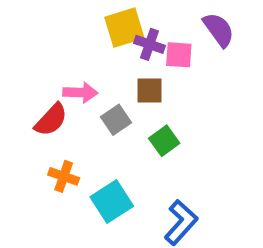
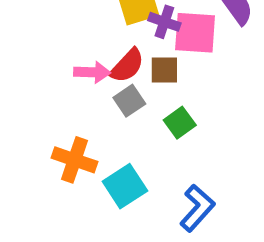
pink square: (179, 55) -> (195, 33), size x1.5
red semicircle: (51, 120) -> (127, 66), moved
orange cross: (64, 176) -> (75, 160), size x1.4

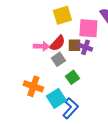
purple cross: (164, 22) -> (85, 47), moved
green square: (180, 123) -> (72, 77), moved
blue L-shape: (197, 208) -> (70, 108), moved

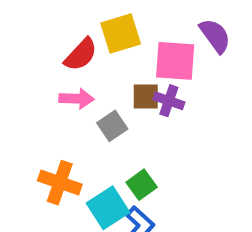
red semicircle: (57, 43) -> (81, 55), moved
green square: (72, 77) -> (142, 185), moved

